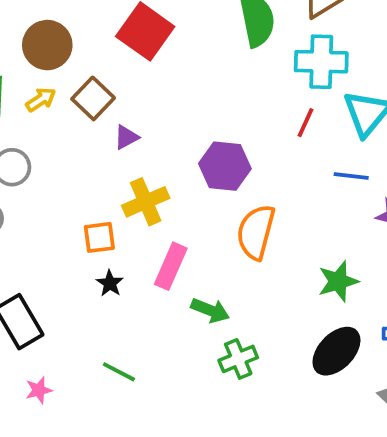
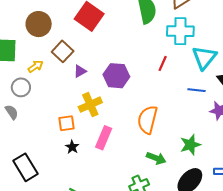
yellow arrow: (41, 100) -> (35, 66), moved
red line: (305, 123) -> (163, 63), moved
purple hexagon: (225, 166) -> (116, 76), moved
green arrow: (210, 310) -> (156, 158), moved

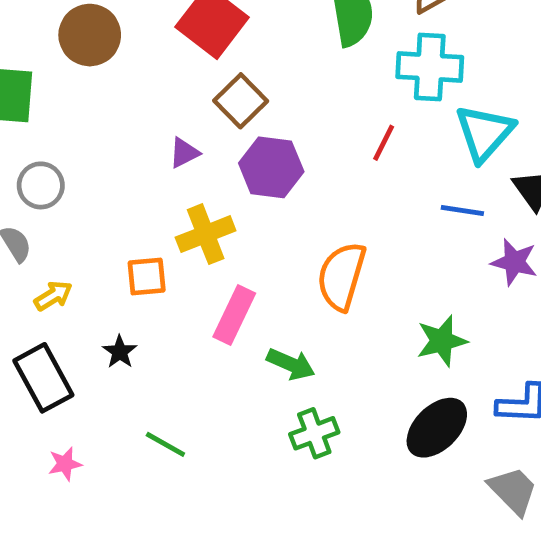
brown square: (63, 51) -> (241, 101), moved
yellow arrow: (35, 66) -> (53, 296), moved
black star: (72, 147) -> (120, 352), moved
green arrow: (156, 158) -> (291, 364), moved

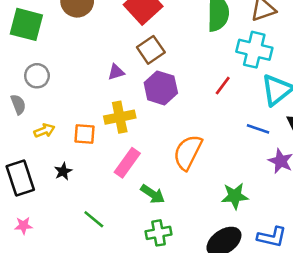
yellow arrow: (53, 296) -> (44, 131), moved
green line: (165, 444) -> (94, 219), moved

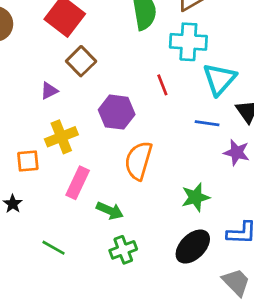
red line: (223, 86) -> (162, 85), turned -48
purple hexagon: (161, 88) -> (117, 112), moved

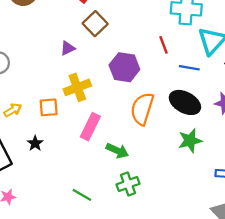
blue line: (207, 123) -> (189, 68), moved
black ellipse: (193, 247) -> (185, 102), moved, turned 72
green line: (54, 248) -> (82, 195), moved

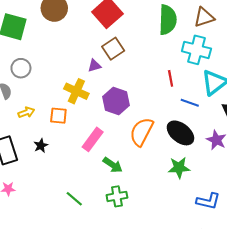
purple triangle: (68, 48) -> (94, 66), moved
purple hexagon: (124, 67) -> (116, 101), moved
yellow cross: (77, 87) -> (76, 91), moved, turned 35

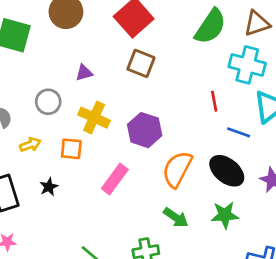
green semicircle: (168, 20) -> (210, 26), turned 32
brown square: (113, 49) -> (141, 63), turned -35
purple triangle: (94, 66) -> (84, 73), moved
gray circle: (21, 68) -> (48, 102), moved
green arrow: (113, 165) -> (176, 218), moved

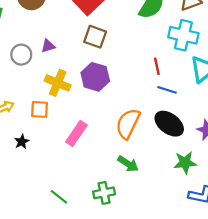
gray circle: (48, 102) -> (21, 55), moved
purple hexagon: (145, 130) -> (95, 77), moved
blue line: (239, 132) -> (167, 90), moved
green star: (225, 215) -> (185, 163), moved

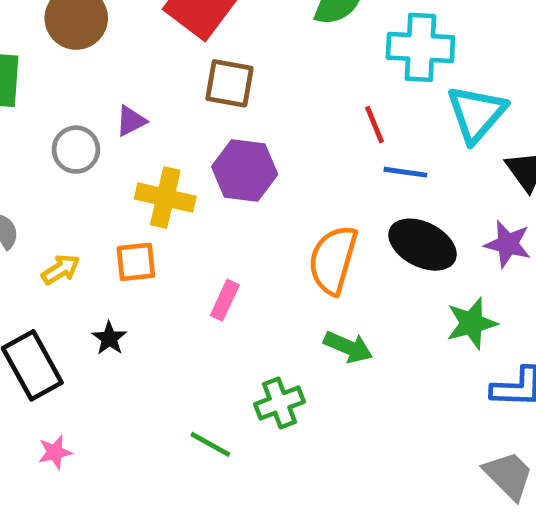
pink rectangle: (76, 133) -> (225, 300), size x0.7
green cross: (104, 193) -> (280, 403), moved

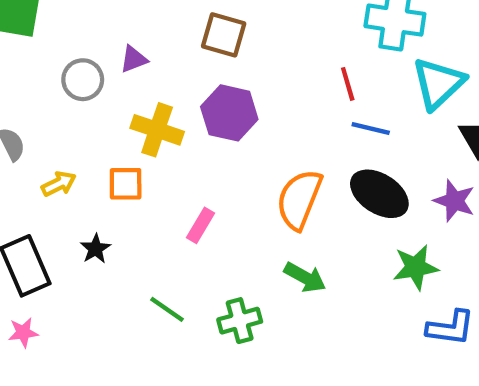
green line: (210, 444) -> (167, 309), moved
pink star: (55, 452) -> (23, 332), moved

